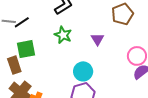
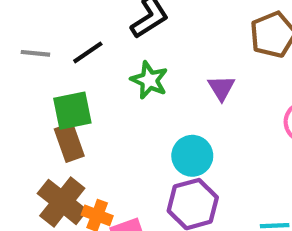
black line: (22, 22) -> (88, 52), moved
brown rectangle: (14, 65) -> (69, 142), moved

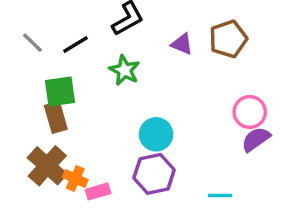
gray line: (35, 53) -> (32, 43), turned 35
purple triangle: (221, 88) -> (182, 44), moved, turned -40

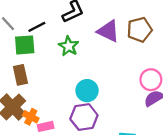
purple triangle: (182, 44) -> (108, 31), size x1.5
green square: (60, 91) -> (25, 45), moved

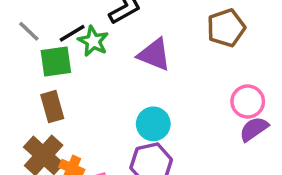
purple triangle: (108, 31) -> (154, 55), moved
green star: (69, 46) -> (93, 41), moved

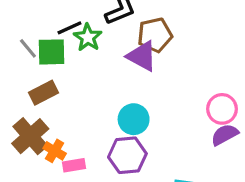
brown pentagon: (226, 28) -> (155, 35), moved
gray line: (29, 31) -> (28, 48), moved
brown rectangle: (52, 107) -> (43, 93), turned 72

